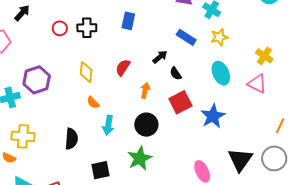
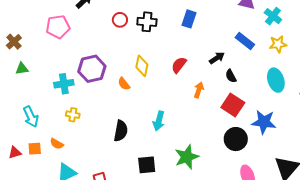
red square: (180, 102) -> (233, 105), turned -35
orange semicircle: (93, 103) -> (124, 84), moved
blue star: (213, 116) -> (264, 122), turned 30
black circle: (146, 125) -> (236, 139), moved
yellow cross: (23, 136) -> (73, 115), moved, size x0.6

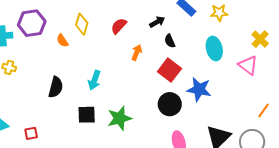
black square: (147, 165) -> (87, 115), moved

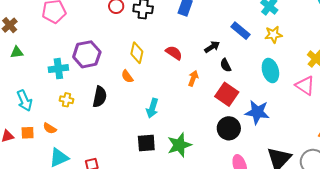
red semicircle: (119, 26) -> (174, 53), turned 84
orange semicircle: (62, 41) -> (127, 76), moved
black semicircle: (56, 87) -> (100, 97), moved

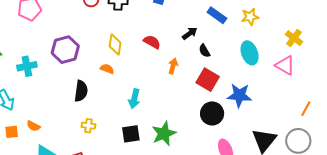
cyan cross: (58, 69) -> (27, 66), moved
orange semicircle: (127, 76) -> (107, 69), turned 152
yellow cross: (67, 100) -> (88, 126), moved

